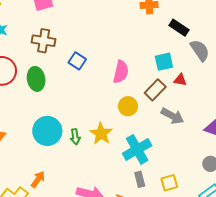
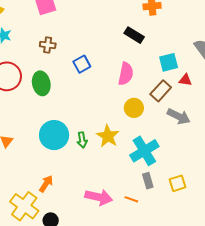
black rectangle: (179, 28) -> (134, 35), moved
brown cross: (44, 41) -> (48, 45), size x0.7
blue square: (77, 61) -> (82, 64), turned 30

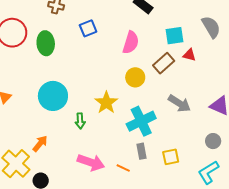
gray arrow: (179, 116) -> (179, 103), moved
green arrow: (82, 140) -> (80, 121), moved

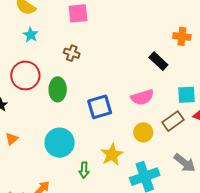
blue square: (88, 28) -> (100, 107), moved, size x1.4
pink semicircle: (131, 43) -> (142, 97), turned 50

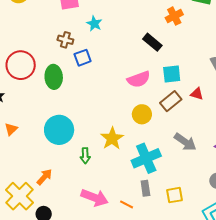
cyan star: (31, 35) -> (94, 24), moved
orange cross: (182, 36) -> (174, 16), turned -30
cyan square: (187, 95) -> (172, 74), moved
blue square: (100, 107) -> (83, 58), moved, size x0.7

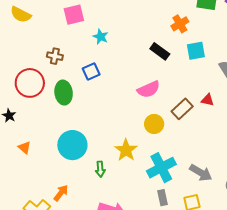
brown cross: (65, 40) -> (55, 56), moved
cyan square: (172, 74) -> (196, 51), moved
orange triangle: (11, 129) -> (24, 148), turned -32
gray arrow: (185, 142) -> (201, 173), moved

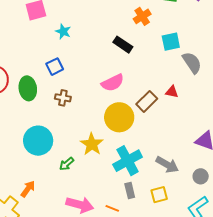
cyan square: (196, 51) -> (171, 42), moved
brown cross: (55, 56) -> (63, 98), moved
yellow circle: (154, 124) -> (119, 117), size x1.5
green arrow: (100, 169) -> (67, 164), turned 56

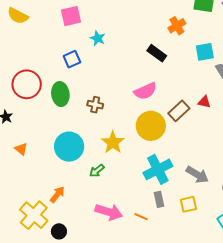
blue square: (55, 67) -> (72, 59), moved
yellow star: (92, 144) -> (113, 142), moved

